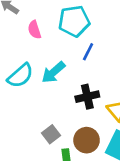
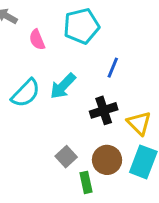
blue line: (88, 52) -> (113, 68), moved

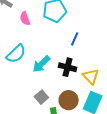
cyan arrow: (63, 86) -> (41, 64), moved
black cross: (104, 110) -> (68, 67), turned 30

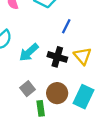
yellow triangle: (91, 76) -> (83, 56), moved

